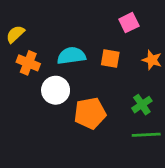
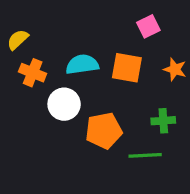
orange square: (110, 59) -> (127, 68), size x1.4
green cross: (142, 105) -> (163, 121), turned 30
green line: (146, 135) -> (145, 155), moved

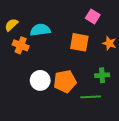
pink square: (148, 26) -> (93, 16), turned -32
cyan semicircle: (82, 64) -> (40, 30), moved
white circle: (64, 104) -> (40, 80), moved

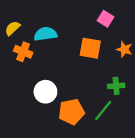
orange pentagon: (65, 81) -> (71, 112), moved
green line: (91, 97) -> (103, 111), turned -48

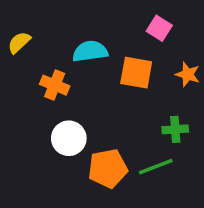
cyan semicircle: (45, 34) -> (90, 51), moved
orange cross: (23, 52) -> (55, 85), moved
green line: (103, 111) -> (156, 167), turned 30

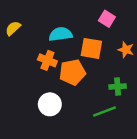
orange cross: (55, 85) -> (47, 60), moved
white circle: (69, 138) -> (50, 104), moved
orange pentagon: (108, 168) -> (72, 72), moved

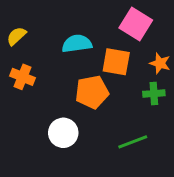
pink square: (107, 19) -> (136, 24), size x1.5
orange cross: (47, 60) -> (22, 77), moved
green cross: (118, 87) -> (154, 94), moved

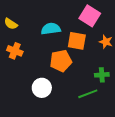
yellow semicircle: (16, 36) -> (11, 24), turned -104
green cross: (154, 94) -> (102, 75), moved

